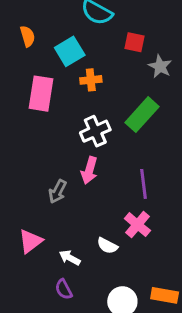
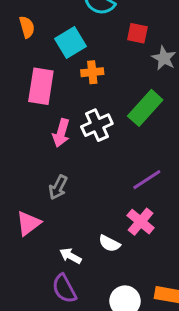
pink arrow: (89, 170) -> (61, 133), moved
purple line: (144, 184) -> (147, 180), turned 64
pink triangle: (31, 241) -> (28, 223), moved
purple semicircle: (64, 289) -> (64, 289), size x1.4

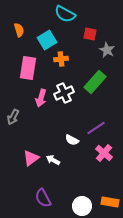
gray arrow: (58, 187) -> (13, 117), moved
pink cross: (141, 222) -> (104, 153), moved
pink triangle: (28, 223) -> (31, 158), moved
white semicircle: (109, 243) -> (72, 140), moved
white arrow: (71, 256) -> (53, 160), moved

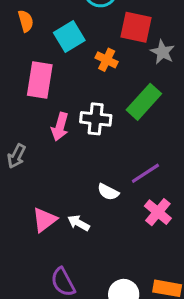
red square: (90, 34) -> (136, 27), size x1.5
orange cross: (61, 59) -> (107, 60), moved, turned 32
white cross: (64, 93) -> (96, 119), turned 30

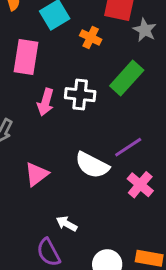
white semicircle: (108, 192) -> (92, 165), size x1.6
pink triangle: (44, 220) -> (37, 174), moved
white arrow: (79, 223) -> (67, 224), moved

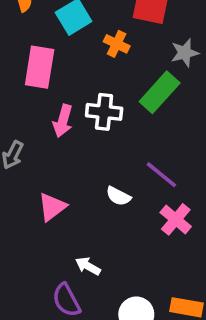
gray star: (145, 30) -> (185, 53), moved, turned 30
purple line: (128, 147) -> (161, 175), turned 72
white semicircle: (92, 165) -> (118, 196), size x0.6

